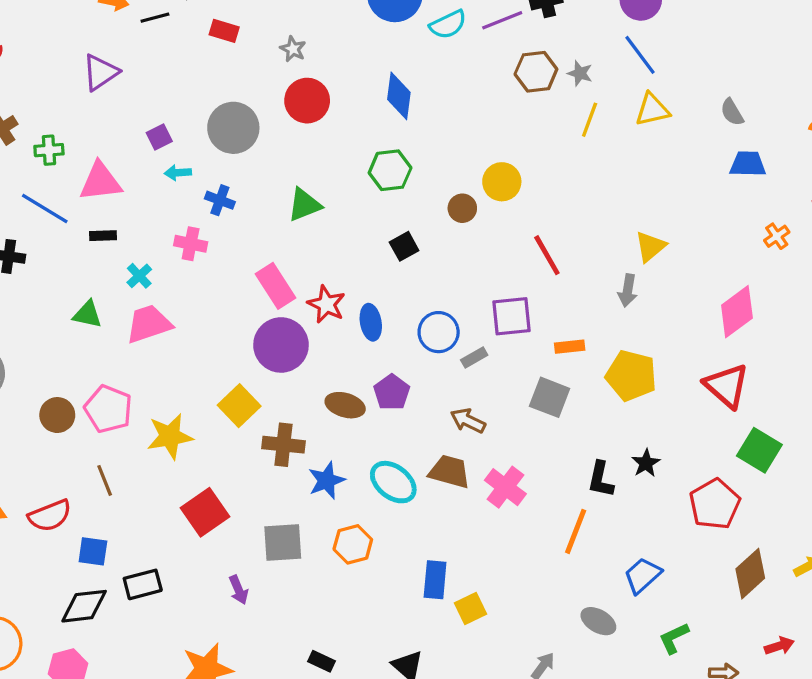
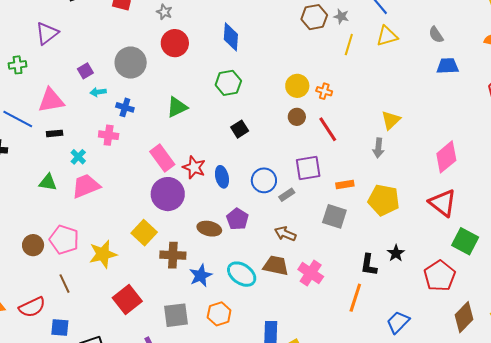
green cross: (49, 150) -> (18, 65), moved
brown circle: (462, 208) -> (297, 117), moved
orange cross: (777, 236) -> (324, 91), moved, turned -35

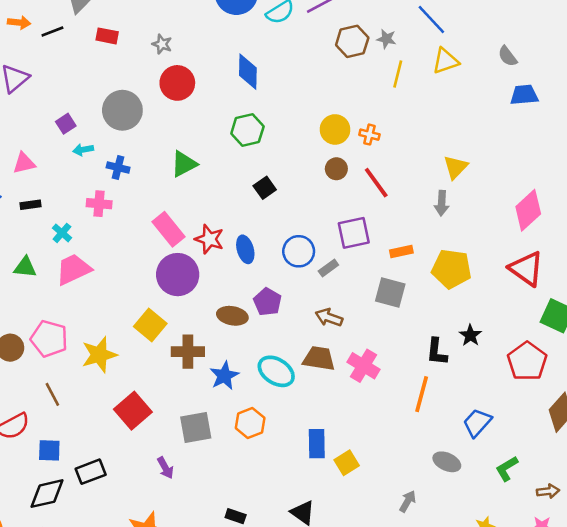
pink triangle: (51, 100) -> (24, 163), size x0.7

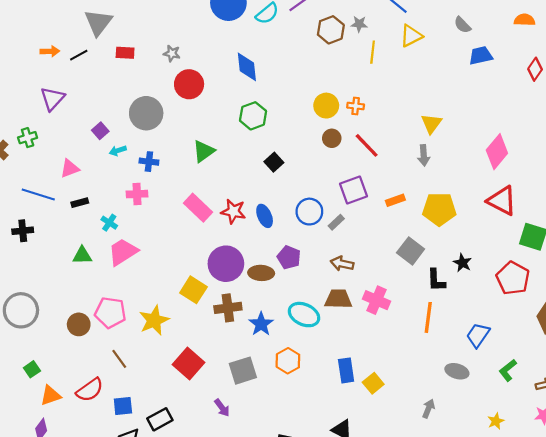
purple circle: (178, 275) -> (226, 264), moved
gray square: (390, 292) -> (411, 251), moved, turned 30

